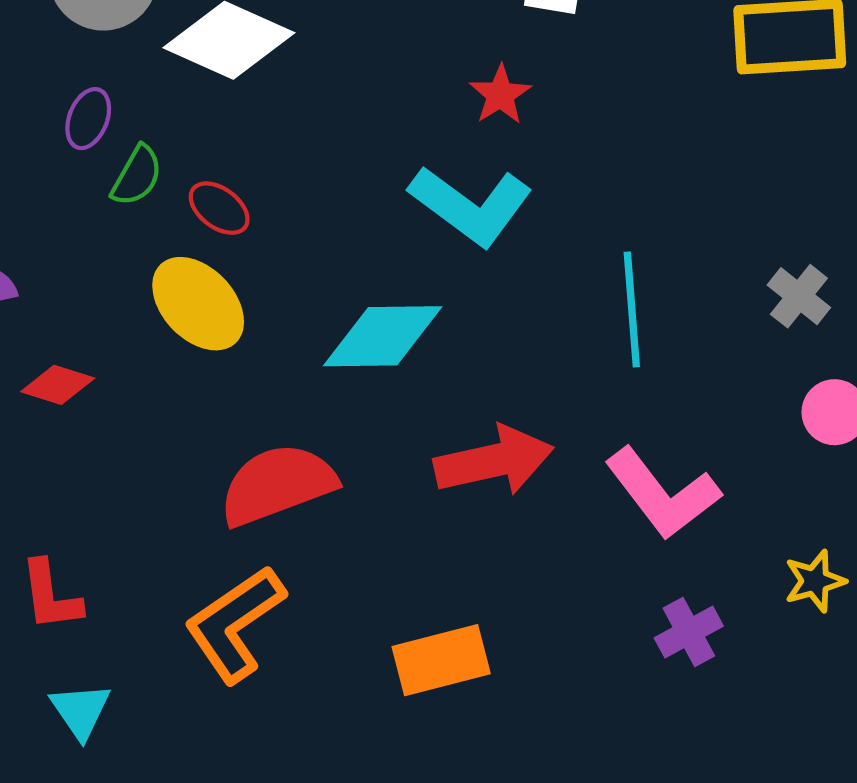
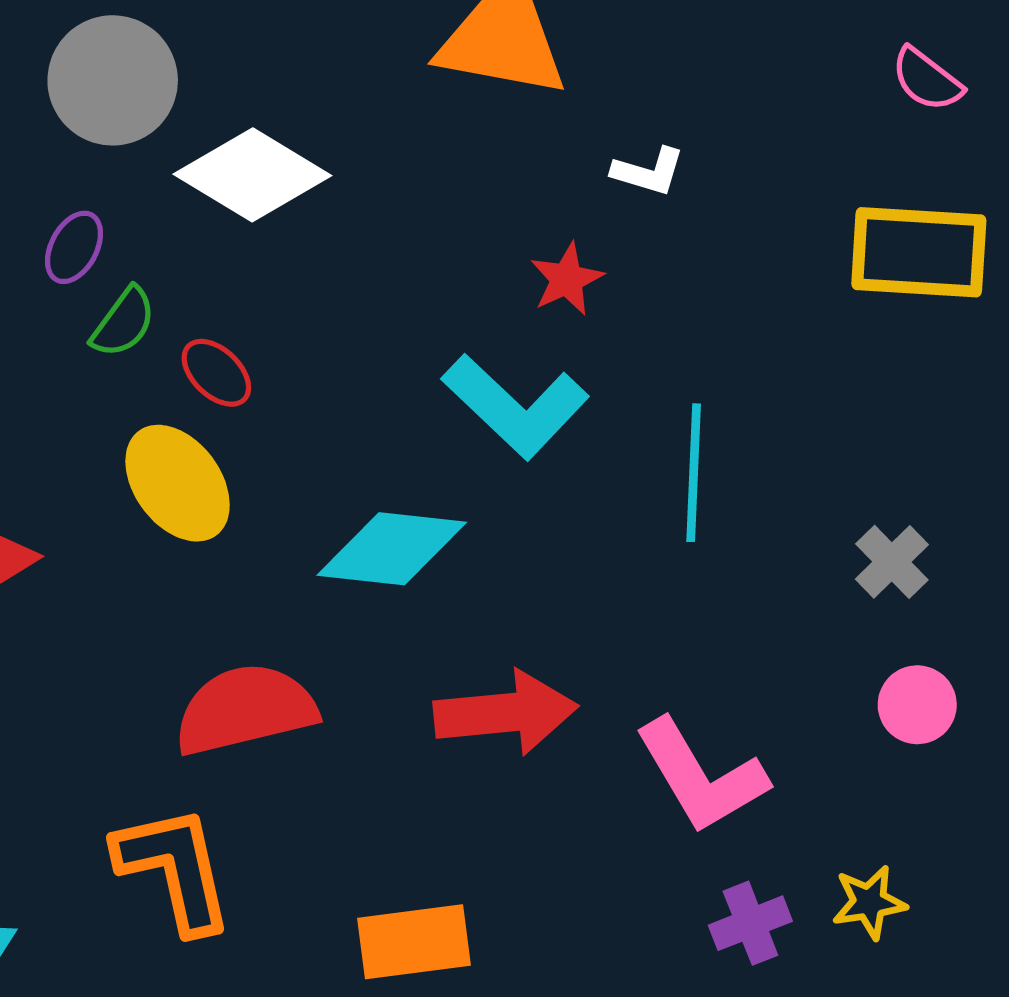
cyan line: (632, 309) -> (694, 473), moved
orange L-shape: (235, 624) -> (174, 869), turned 105
purple cross: (689, 632) -> (750, 923), moved

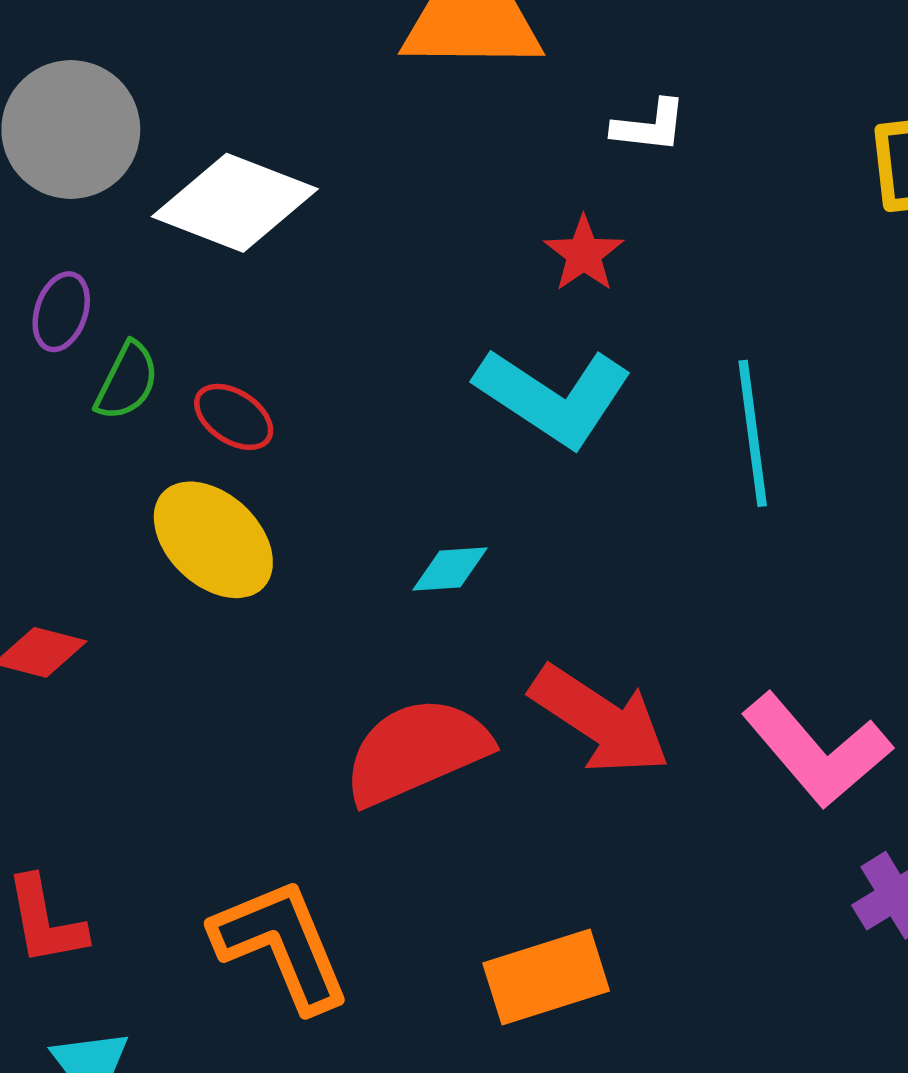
cyan diamond: (392, 549) -> (450, 569), size x0.5
red semicircle: (245, 709) -> (416, 751), moved
red arrow: (506, 713) -> (600, 720), turned 49

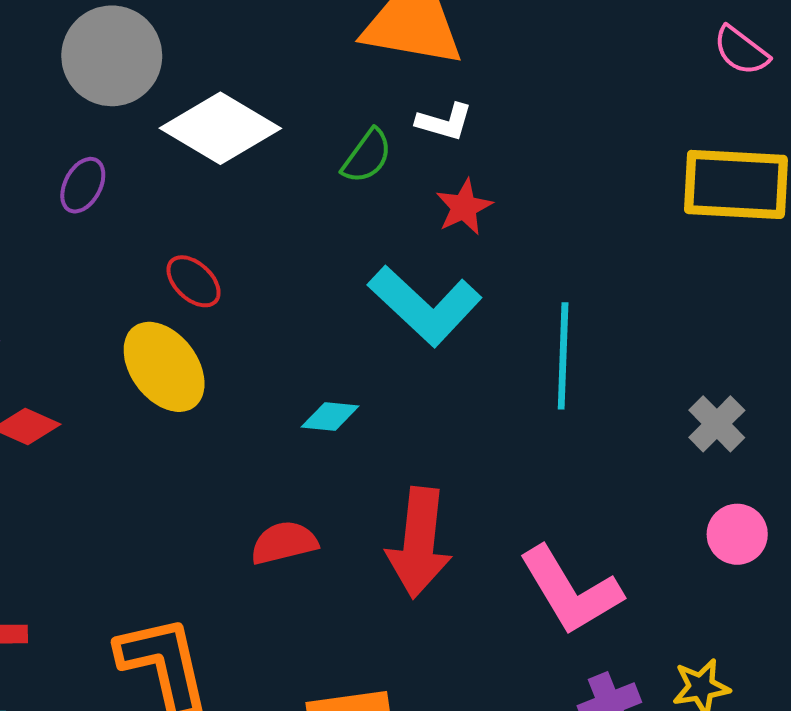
white L-shape: (650, 126) -> (444, 122), moved
green semicircle: (127, 381) -> (367, 156), moved
red arrow: (600, 720) -> (419, 543), turned 53
red semicircle: (416, 751) -> (284, 543), size x0.6

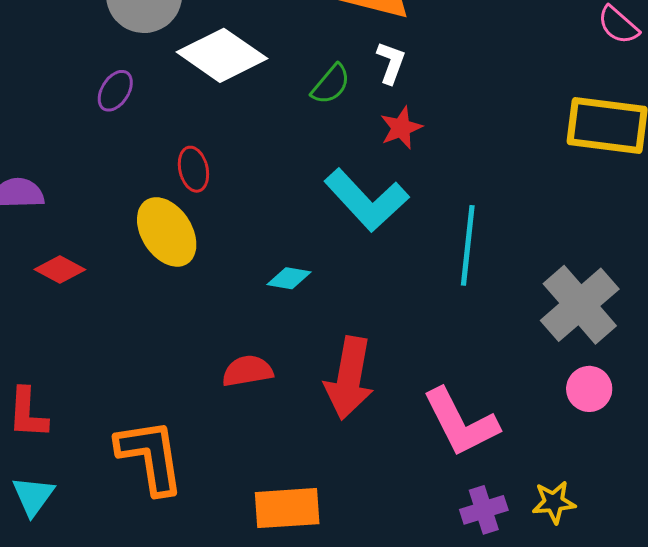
white L-shape: (444, 122) -> (391, 63), turned -90
red ellipse: (194, 281) -> (193, 169), turned 30
gray cross: (717, 424) -> (580, 305), size x1.8

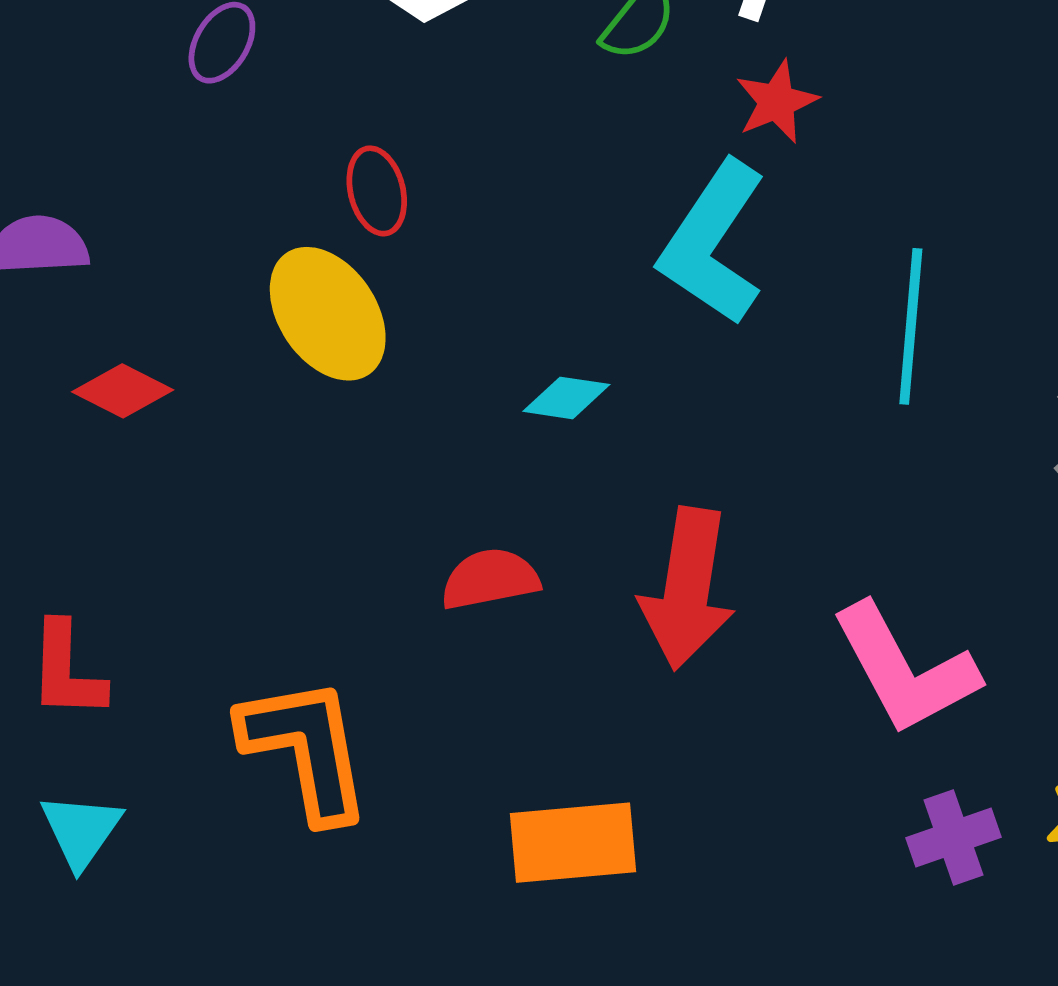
cyan L-shape: (366, 200) -> (713, 243), turned 78

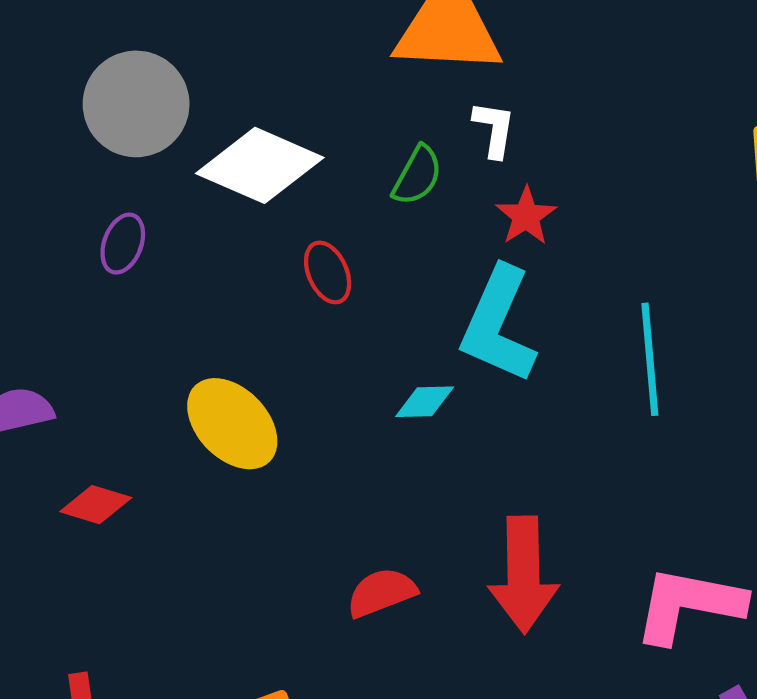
red ellipse: (377, 191) -> (328, 272), moved
cyan diamond: (566, 398) -> (425, 402), moved
pink L-shape: (905, 669) -> (689, 605), turned 139

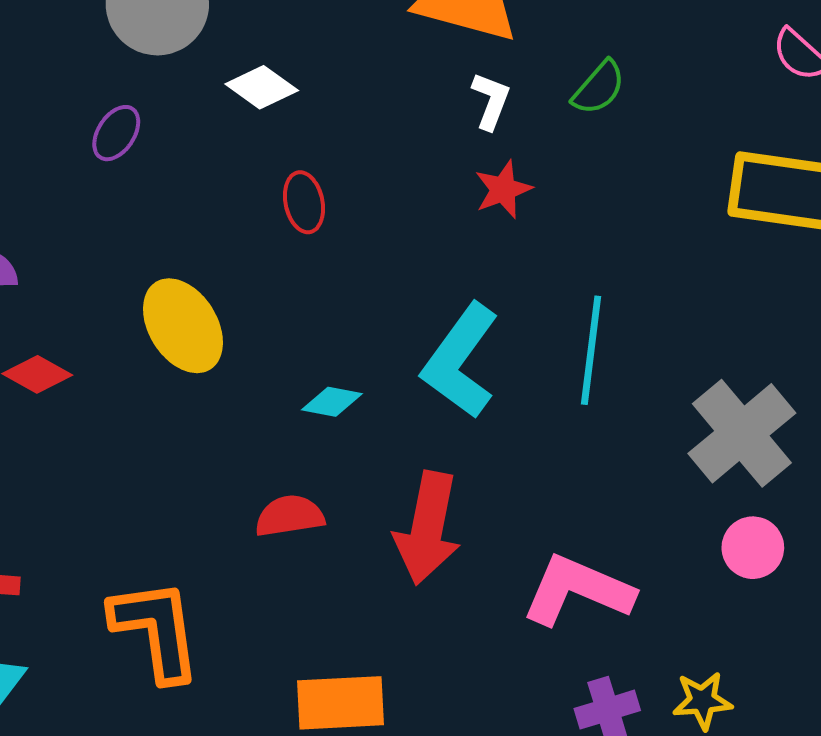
white diamond: (260, 165) -> (262, 87), size x0.6
green semicircle: (417, 175) -> (599, 88), moved
cyan L-shape: (498, 325) -> (460, 361), moved
cyan diamond: (425, 402) -> (332, 402), moved

